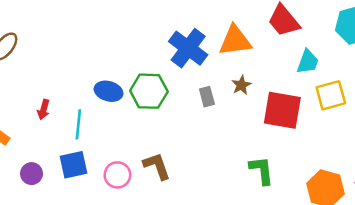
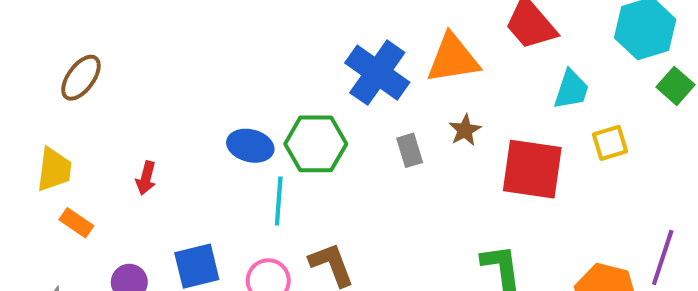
yellow square: (331, 95) -> (610, 143), size x0.7
cyan line: (78, 124) -> (279, 201), moved

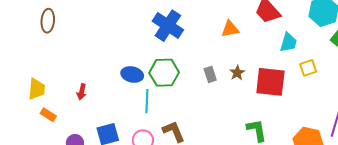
orange triangle: (453, 59) -> (230, 29), size x0.7
blue cross: (377, 73) -> (168, 26), moved
brown ellipse: (81, 78) -> (48, 21), moved, turned -30
brown star: (465, 130) -> (237, 73), moved

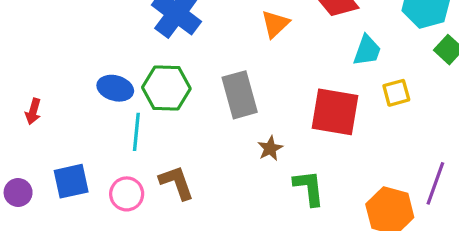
orange triangle: (230, 29) -> (275, 24), turned -36
brown star: (237, 73) -> (270, 148), moved
gray rectangle: (210, 74) -> (240, 95), size x1.8

